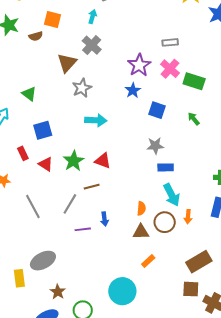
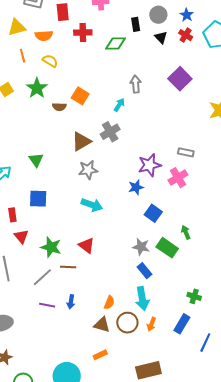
green rectangle: (194, 81) -> (167, 248), moved
green star: (74, 161) -> (51, 247), moved, turned 30
red triangle: (46, 164) -> (21, 237), moved
blue rectangle: (166, 167) -> (145, 271), turned 35

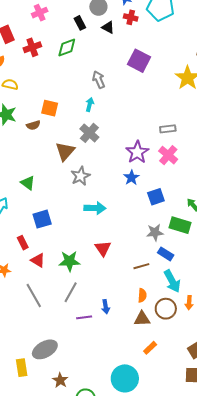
blue square: (153, 213) -> (156, 197), turned -36
red triangle: (87, 245) -> (103, 248), turned 36
brown line: (68, 267) -> (141, 266), moved

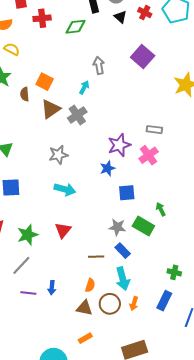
brown semicircle: (33, 125) -> (25, 94), turned 88
brown triangle: (65, 151) -> (51, 109), moved
green star: (69, 261) -> (28, 235), turned -30

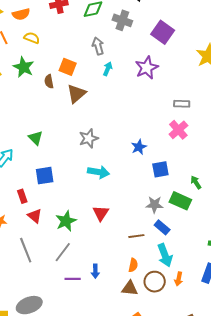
gray arrow: (99, 65) -> (98, 46), moved
gray cross: (77, 115) -> (122, 20), moved, turned -30
purple star: (119, 145) -> (147, 68), moved

